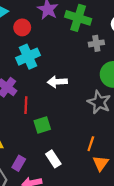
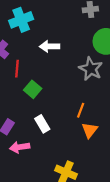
green square: (42, 125) -> (33, 89), turned -35

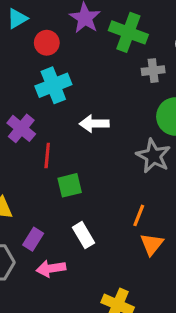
green square: (33, 89) -> (70, 185), turned 36

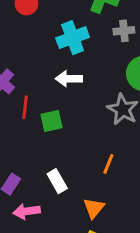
cyan cross: (53, 85) -> (73, 38), moved
green square: (70, 185) -> (52, 121), moved
orange triangle: (152, 244) -> (94, 208), moved

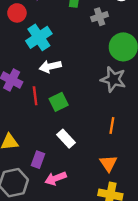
cyan cross: (73, 38) -> (39, 37), moved
white arrow: (69, 79) -> (50, 66), moved
white rectangle: (57, 181) -> (66, 139), moved

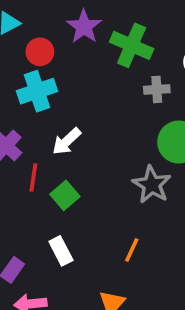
cyan cross: (39, 37) -> (37, 91), moved
white arrow: (50, 66) -> (67, 141), turned -45
green square: (59, 102) -> (65, 195), turned -30

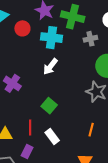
cyan cross: (37, 91) -> (51, 38), moved, turned 35
white arrow: (67, 141) -> (50, 67), moved
red line: (33, 177) -> (30, 127), moved

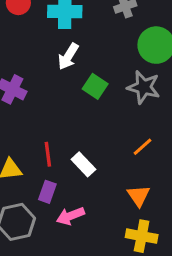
green square: (49, 106) -> (95, 86), moved
orange line: (91, 130) -> (143, 147), turned 40

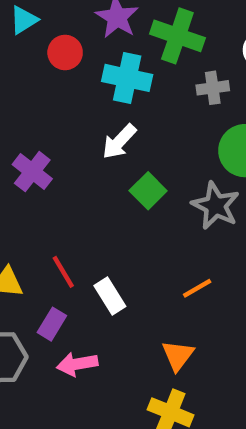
red line: (48, 154) -> (63, 272), turned -35

